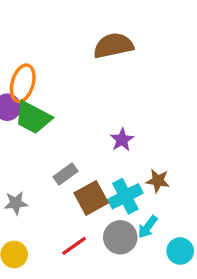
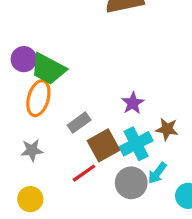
orange ellipse: (23, 83) -> (38, 98), moved
purple star: (122, 140) -> (133, 103), moved
red line: (74, 246) -> (84, 173), moved

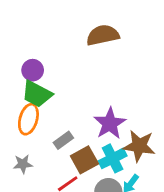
purple circle: (24, 59) -> (33, 70), moved
purple star: (133, 103) -> (110, 123), size x1.6
brown star: (167, 129) -> (139, 146), size x1.6

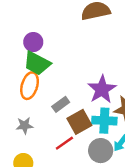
cyan cross: (113, 158) -> (104, 121), turned 30

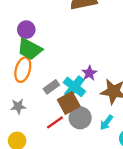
purple star: (102, 89) -> (89, 73), size x0.6
cyan cross: (104, 121) -> (74, 87), moved, turned 35
gray circle: (101, 151) -> (80, 118), moved

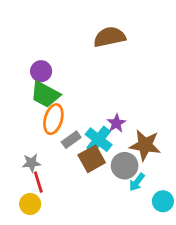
orange ellipse: (23, 70) -> (53, 119), moved
gray circle: (80, 118) -> (125, 166), moved
red line: (55, 122) -> (38, 182), moved, turned -72

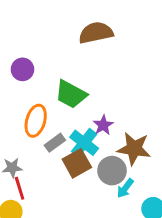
green trapezoid: (45, 94) -> (71, 94), moved

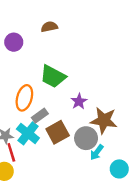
brown semicircle: (96, 33) -> (49, 27), moved, size x0.6
purple circle: (22, 69) -> (14, 42), moved
cyan cross: (84, 143) -> (28, 133), moved

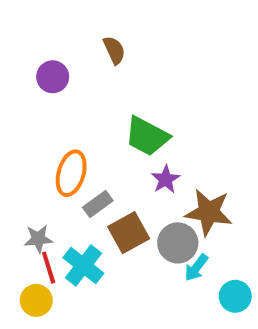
brown semicircle: (49, 27) -> (114, 50), turned 77
green trapezoid: (53, 77) -> (147, 136), moved
cyan cross: (28, 133) -> (83, 266), moved

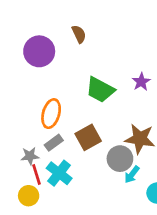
purple circle: (53, 77) -> (39, 51), size x1.5
purple star: (165, 179) -> (141, 82), moved
gray rectangle: (98, 204) -> (54, 143), moved
brown square: (129, 233) -> (88, 137), moved

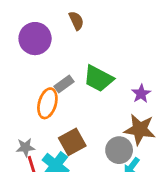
purple star: (141, 82) -> (141, 94), moved
brown square: (88, 137) -> (72, 142), moved
gray rectangle: (54, 143) -> (64, 84), moved

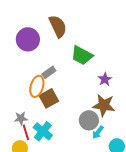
brown semicircle: (76, 21) -> (58, 26), size x1.6
green trapezoid: (98, 78) -> (82, 55), moved
brown square: (72, 142) -> (49, 98), moved

